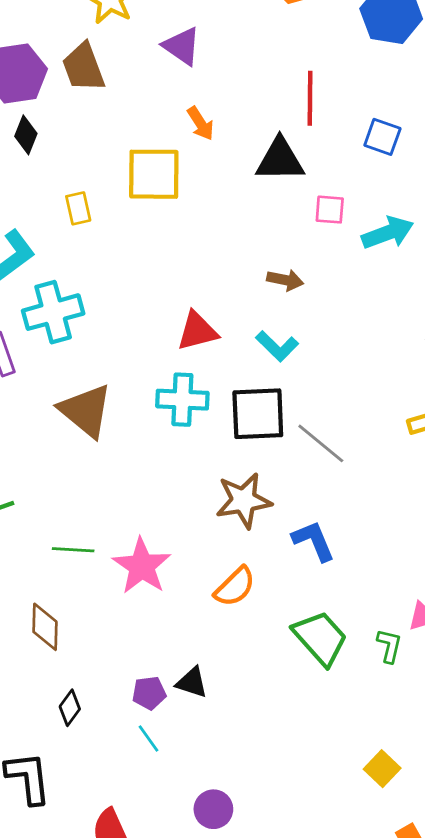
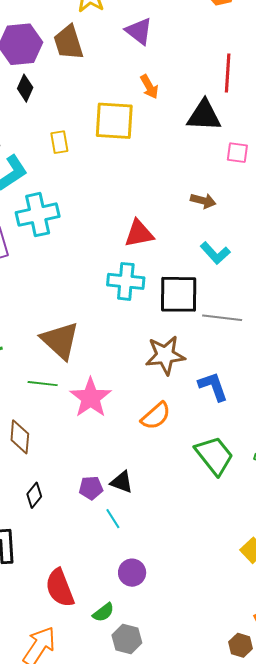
cyan L-shape: (277, 346) -> (215, 253), moved
brown triangle: (86, 411) -> (60, 340), moved
gray line: (321, 443) -> (222, 318), turned -36
cyan line: (149, 739) -> (113, 519), moved

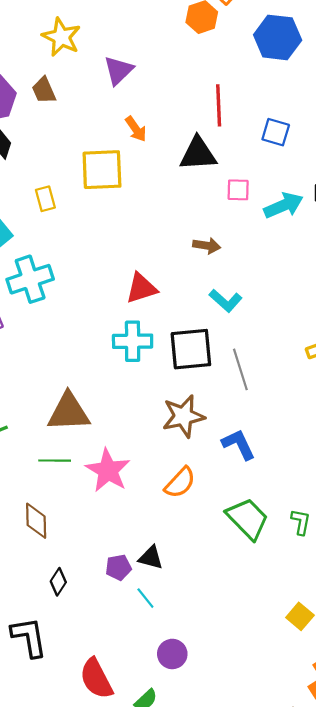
purple triangle: (139, 31) -> (118, 70), turned 44
brown trapezoid: (68, 42) -> (44, 90), size x0.7
gray line: (222, 318) -> (240, 369), turned 72
brown triangle: (60, 340) -> (69, 412), turned -39

